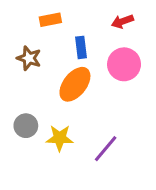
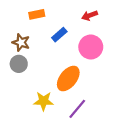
blue rectangle: (81, 47) -> (59, 35), turned 56
orange ellipse: (75, 84) -> (68, 79), moved
gray circle: (26, 126) -> (19, 64), moved

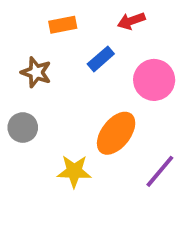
red arrow: (90, 15) -> (131, 21), moved
gray circle: (19, 64) -> (23, 128), moved
purple line: (77, 109) -> (160, 171), moved

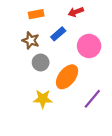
brown star: (36, 72) -> (31, 40), moved
gray circle: (23, 128) -> (41, 62), moved

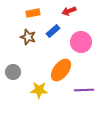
gray circle: (41, 62) -> (13, 72), moved
purple line: (92, 99) -> (84, 90), turned 48

